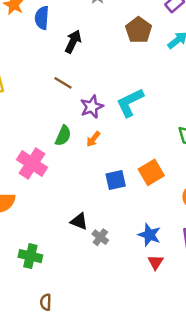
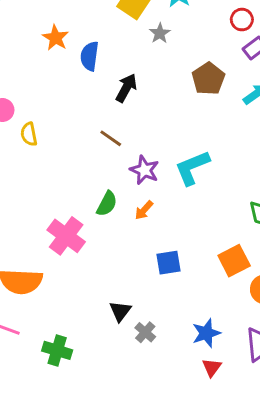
purple star: (92, 107) -> (144, 170), turned -30
orange square: (151, 172) -> (234, 261), moved
black triangle: (79, 221) -> (120, 311), turned 42
blue star: (149, 235) -> (206, 333), turned 30

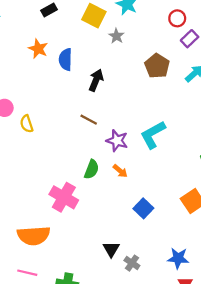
orange arrow: (144, 210) -> (120, 171), turned -84
blue square: (169, 263) -> (143, 208), turned -30
blue star: (206, 333) -> (178, 258), turned 30

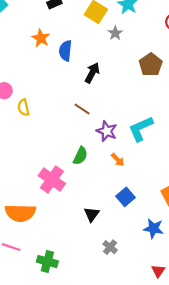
orange arrow: (120, 171) -> (118, 160), moved
black triangle: (111, 249) -> (92, 214), moved
blue star: (178, 258) -> (153, 228), moved

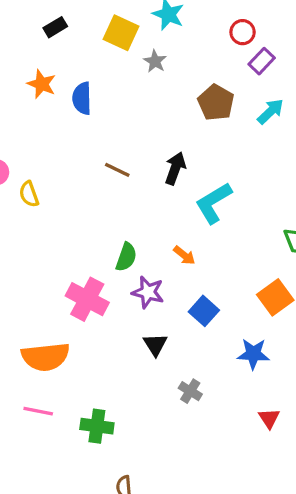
black arrow: (92, 73) -> (175, 168), moved
brown line: (82, 109) -> (117, 170), moved
purple star: (107, 131) -> (148, 292), moved

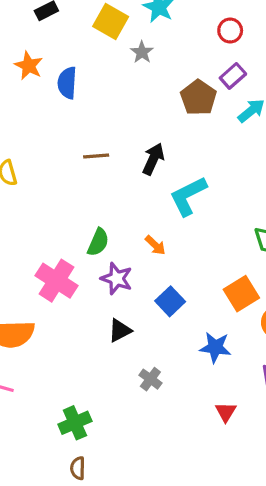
purple rectangle: (262, 61) -> (233, 76), moved
brown line: (117, 170) -> (96, 156), turned -35
black triangle: (155, 344) -> (120, 330), turned 30
green cross: (97, 426) -> (75, 423), moved, turned -36

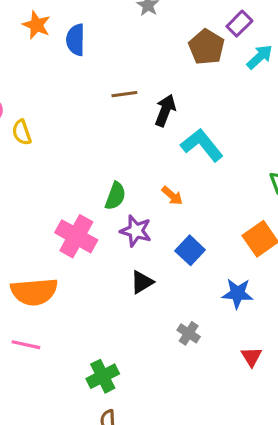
brown line: (96, 156) -> (124, 94), moved
cyan L-shape: (188, 196) -> (202, 145), turned 81
gray cross: (150, 379) -> (189, 333), moved

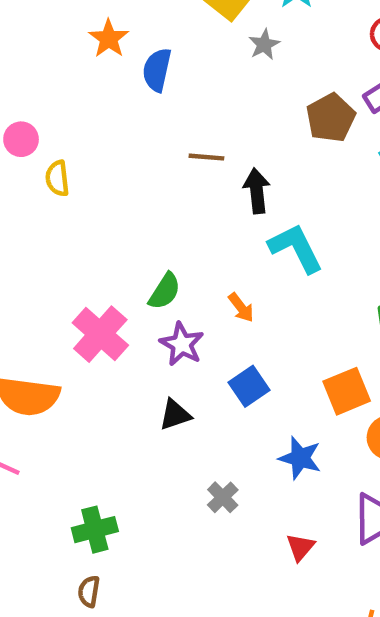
black arrow: (165, 110) -> (257, 191), turned -40

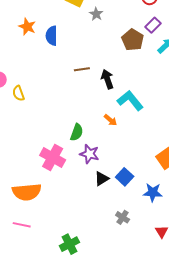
orange arrow: (241, 307) -> (110, 120), moved
blue square: (249, 386) -> (125, 177), moved
black triangle: (175, 415) -> (102, 179), moved

